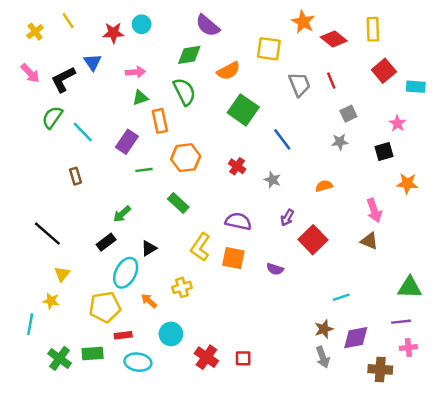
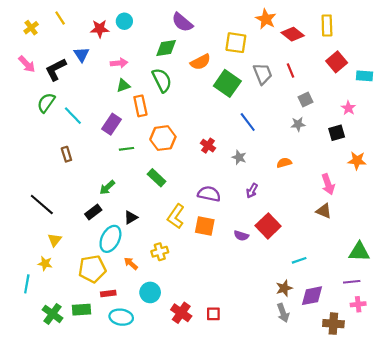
green square: (243, 110) -> (227, 83), moved
red square: (313, 240) -> (268, 226), moved

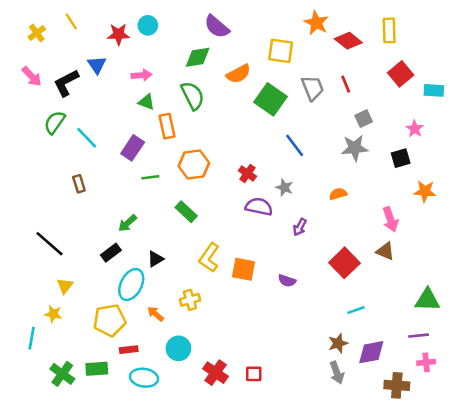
green triangle: (123, 86) -> (147, 102), turned 40
gray star: (298, 124) -> (355, 148), size x1.5
purple semicircle: (209, 194) -> (259, 207), moved
red square: (268, 226) -> (344, 263), moved

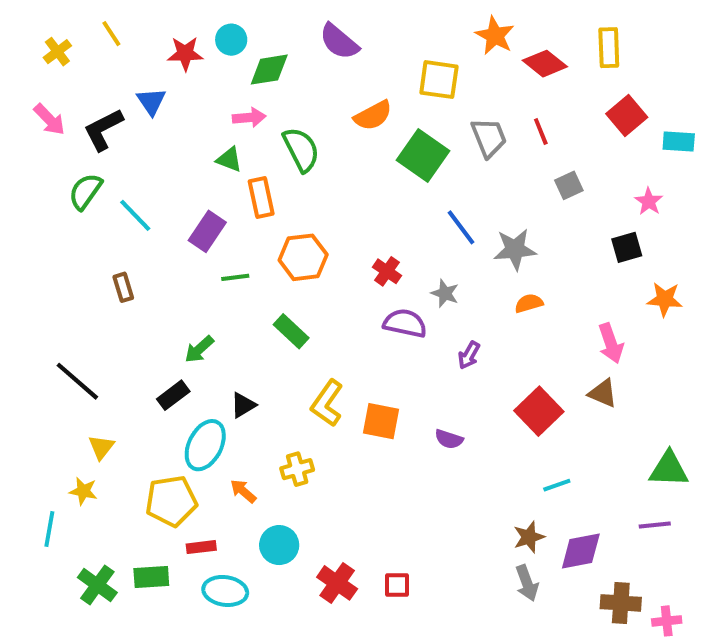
green diamond: (198, 57) -> (269, 70), moved
pink arrow: (141, 75) -> (249, 118), moved
gray star: (355, 148) -> (515, 249), moved
pink cross: (426, 362) -> (667, 621), moved

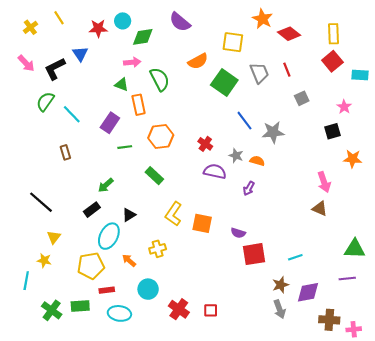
yellow rectangle: (609, 48) -> (334, 34), moved
orange semicircle: (529, 303) -> (257, 161), moved, turned 32
red square: (539, 411) -> (254, 254), moved, turned 35

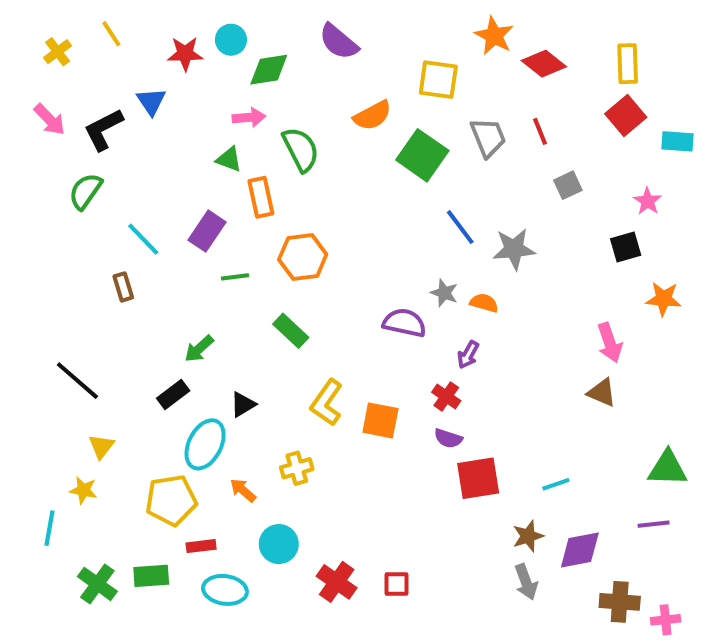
cyan line: (72, 114) -> (143, 239), moved
red cross: (205, 144) -> (446, 397), moved

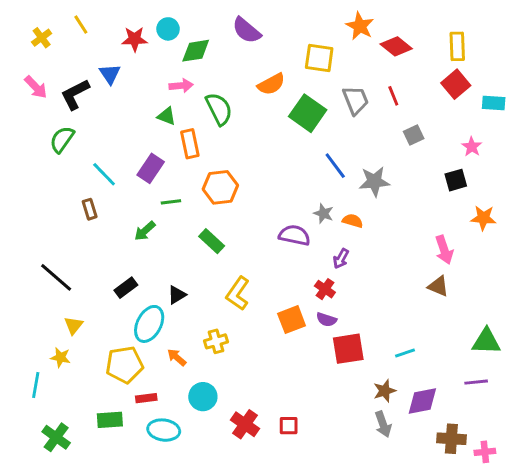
green arrow: (199, 349) -> (145, 231), moved
orange square: (380, 420) -> (292, 320), moved, turned -32
green cross: (97, 584) -> (56, 437), moved

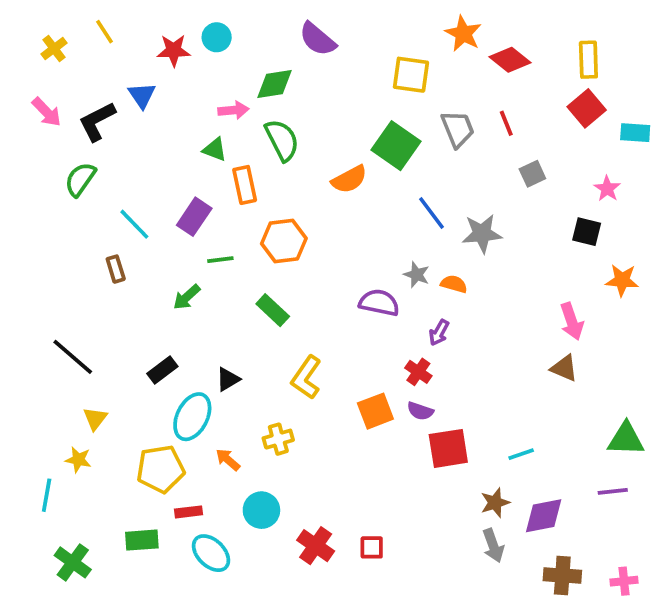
green diamond: (196, 51) -> (275, 84), moved
orange semicircle: (271, 84) -> (349, 179), moved
black square: (456, 180) -> (587, 232), turned 30
cyan ellipse: (164, 430) -> (211, 553), turned 36
brown cross: (451, 439) -> (562, 576), moved

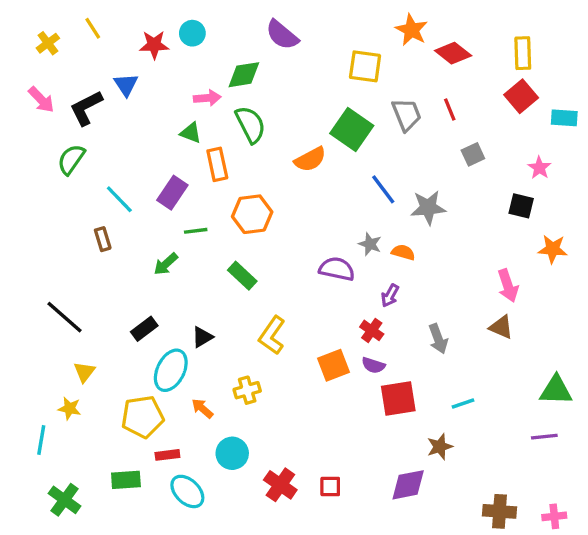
purple diamond: (544, 516) -> (408, 485), moved
gray arrow: (493, 546) -> (438, 339), moved

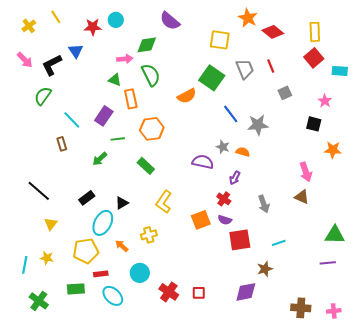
yellow star: (69, 408) -> (47, 258), moved

